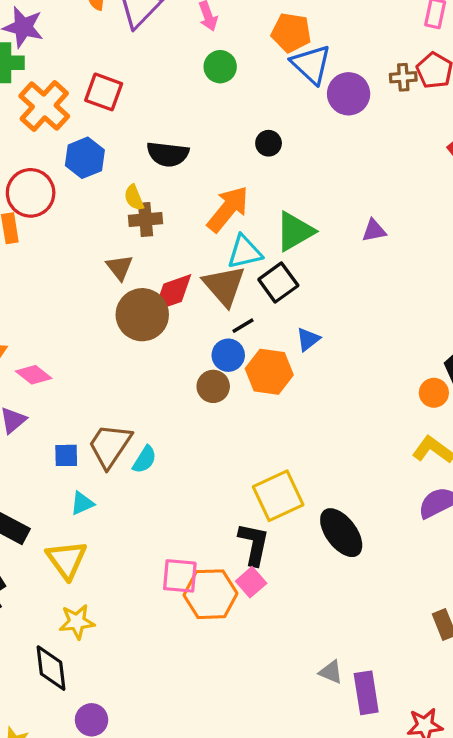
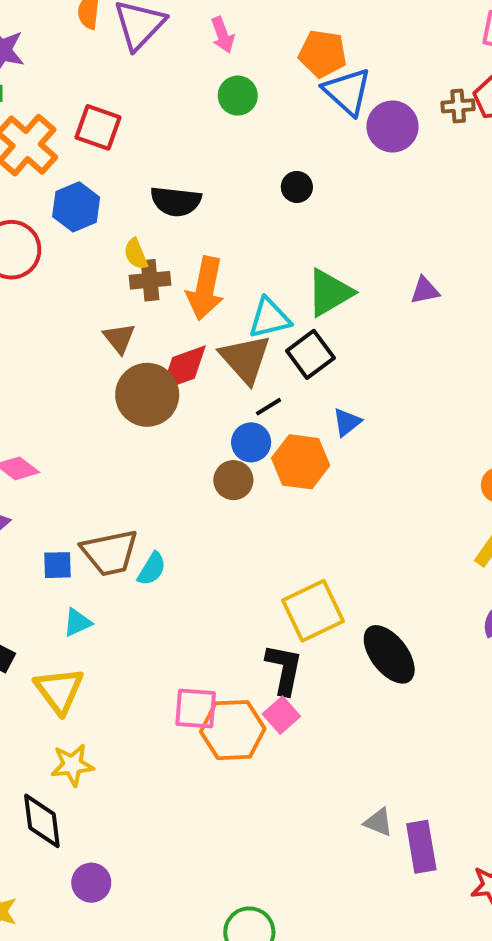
orange arrow: (228, 209) -> (205, 288), moved, turned 153
brown trapezoid: (110, 446) -> (110, 553), turned -135

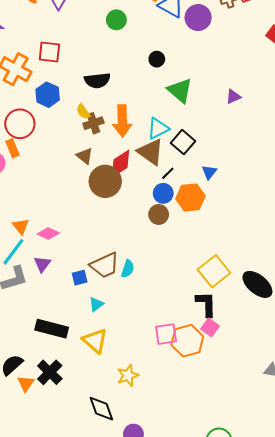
green triangle: (330, 293) -> (180, 90), moved, turned -36
yellow star: (72, 765) -> (128, 375), moved

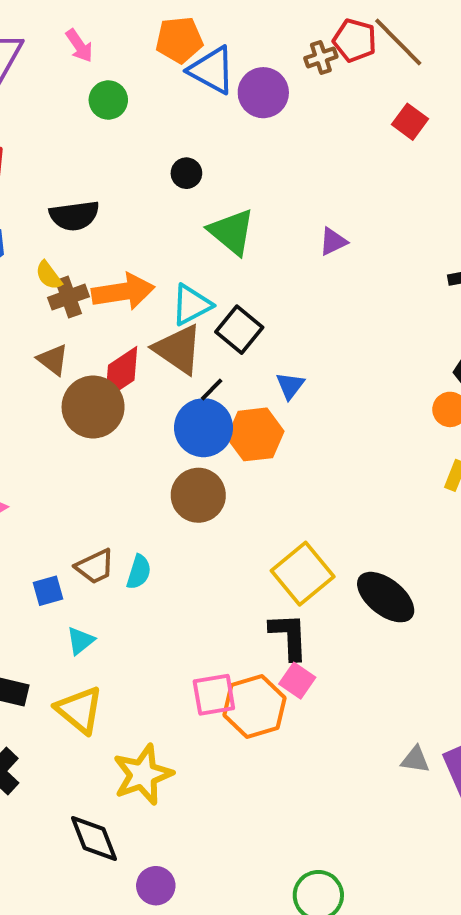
orange arrow: (122, 121) -> (123, 292), turned -96
blue circle: (163, 193) -> (203, 428), size x1.5
brown circle: (159, 214) -> (198, 495), moved, size x1.4
brown trapezoid: (105, 265) -> (95, 566), size x0.7
yellow star: (128, 375) -> (143, 775), size x1.4

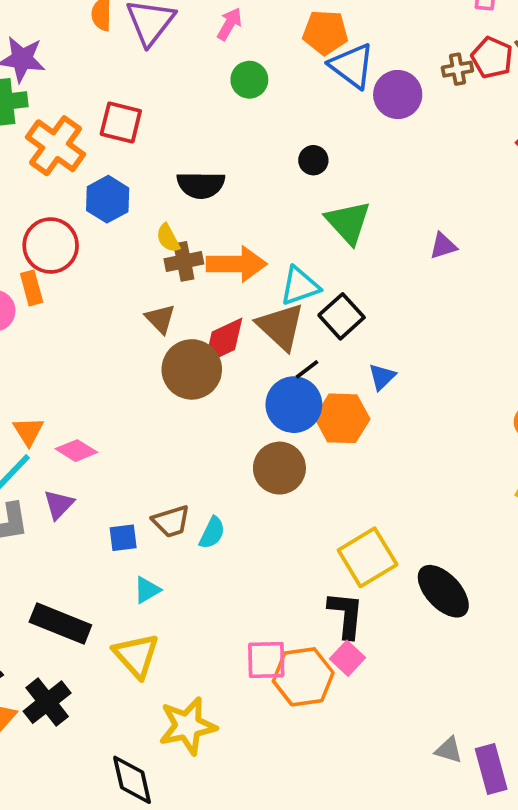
pink arrow: (79, 46) -> (229, 24), turned -124

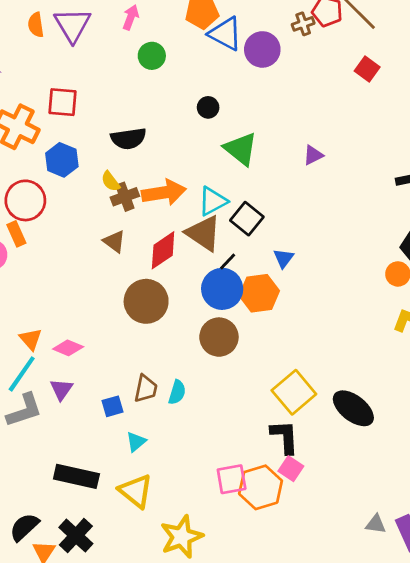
brown circle: (192, 369) -> (146, 301), moved
brown trapezoid: (171, 521) -> (146, 389), turned -52

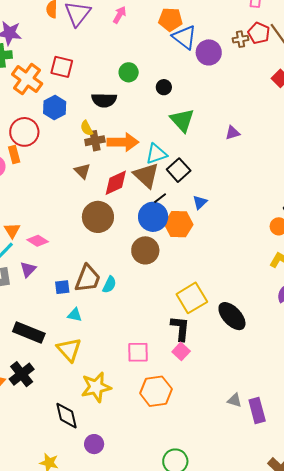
green circle: (152, 56) -> (129, 72), moved
brown trapezoid: (146, 389) -> (88, 278), size x1.4
cyan triangle: (136, 442) -> (75, 315), turned 42
orange hexagon: (261, 487) -> (156, 391), moved

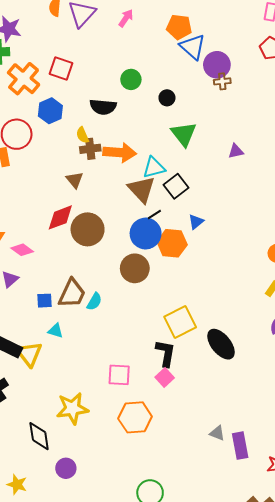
brown cross: (240, 39) -> (222, 81), moved
red diamond: (116, 183) -> (60, 217), moved
yellow triangle: (69, 350) -> (29, 354), moved

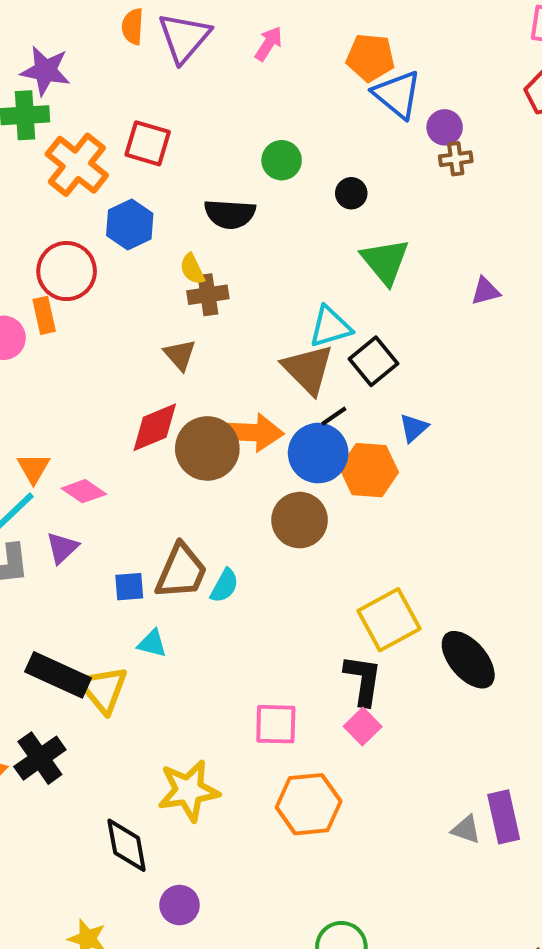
purple circle: (217, 65) -> (445, 127), size x0.7
orange arrow: (120, 153) -> (251, 432), moved
purple rectangle: (240, 446) -> (504, 817), moved

